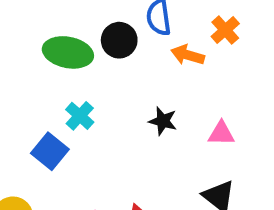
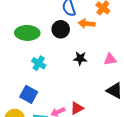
black circle: (119, 40) -> (61, 29), moved
blue square: (50, 151) -> (29, 94), moved

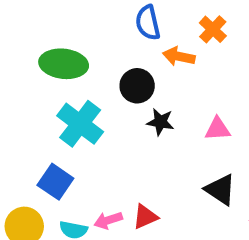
black circle: (61, 29) -> (137, 86), moved
cyan cross: (39, 63) -> (80, 124), size x1.6

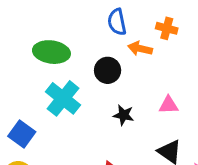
orange cross: (213, 29) -> (167, 28), turned -30
black star: (160, 122) -> (124, 115), moved
blue square: (55, 182) -> (22, 134), moved

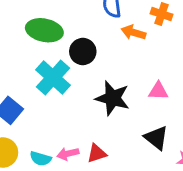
black circle: (108, 70) -> (83, 52), moved
black star: (124, 115) -> (113, 98), size x1.6

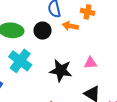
black circle: (83, 52) -> (43, 31), moved

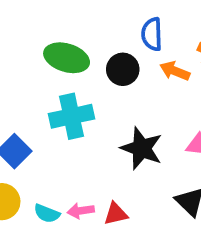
cyan cross: (20, 61) -> (71, 116), turned 30

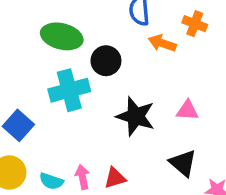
black circle: (123, 69) -> (106, 61), moved
pink arrow: (81, 211) -> (83, 177), turned 90

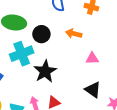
orange arrow: (162, 43) -> (74, 34), moved
black star: (136, 116) -> (45, 71), moved, turned 30

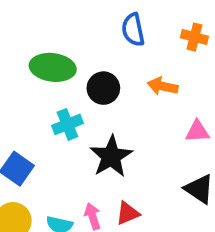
cyan cross: (22, 54) -> (67, 124), size x0.7

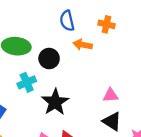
orange arrow: (163, 86) -> (83, 45), moved
pink triangle: (197, 131) -> (111, 95), moved

